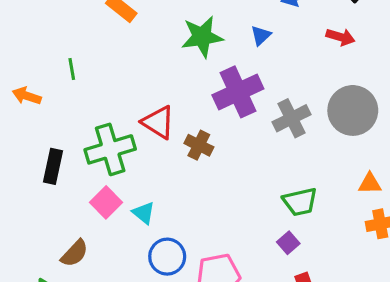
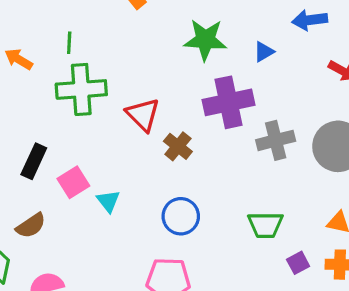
green cross: (110, 149) -> (81, 89), moved
black rectangle: (53, 166) -> (34, 161), moved
purple square: (288, 243) -> (298, 263), moved
blue circle: (167, 257) -> (181, 216), moved

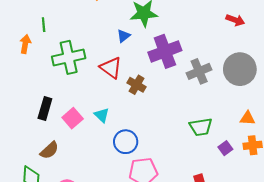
green line: (69, 43) -> (44, 25), moved
blue triangle: (264, 52) -> (124, 36), moved
orange arrow: (19, 59) -> (25, 44), turned 78
cyan triangle: (108, 201) -> (102, 115), moved
blue circle: (181, 216) -> (126, 142), moved

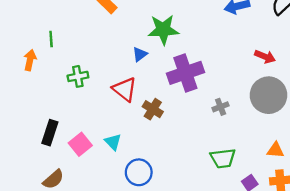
red arrow: (235, 20) -> (265, 57), moved
green cross: (69, 57) -> (78, 76), size x0.6
gray cross: (199, 71) -> (221, 107), moved, size x0.6

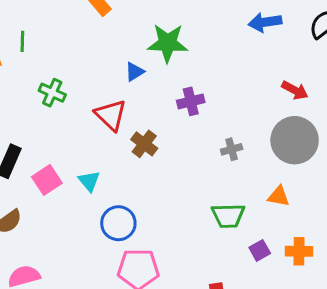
purple cross: (185, 73) -> (191, 101), size x0.6
green cross: (78, 76) -> (52, 93), turned 30
orange triangle: (276, 150) -> (279, 196), moved

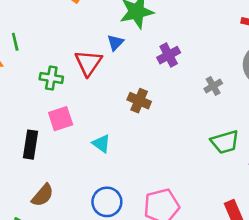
red triangle: (111, 115) -> (88, 63), moved, turned 36
pink square: (47, 180) -> (61, 119), moved, turned 30
blue circle: (118, 223) -> (107, 202), moved

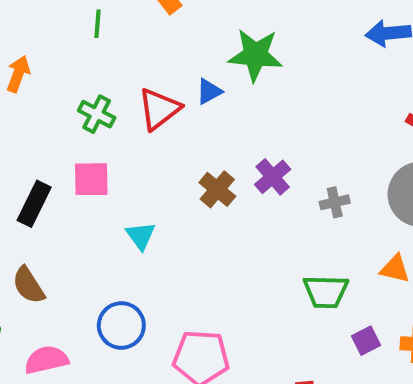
green line: (15, 42) -> (97, 24), moved
purple cross: (169, 55) -> (273, 177), moved, turned -30
brown semicircle: (43, 195) -> (28, 285), turned 90

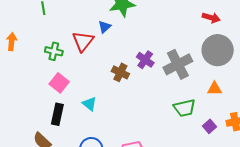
pink square: (91, 179) -> (59, 83), turned -36
gray cross: (335, 202) -> (178, 64), size x2.0
black rectangle: (34, 204) -> (57, 114), moved

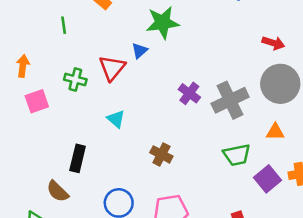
brown cross: (120, 72) -> (161, 154), moved
pink square: (59, 83) -> (37, 101), moved, turned 30
cyan triangle: (89, 104) -> (116, 119), moved
purple square: (210, 126) -> (267, 179), size x1.5

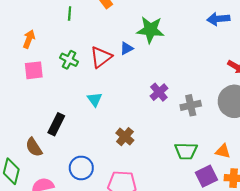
gray cross: (230, 100) -> (191, 105), size x0.7
orange triangle: (275, 132) -> (223, 151), moved

